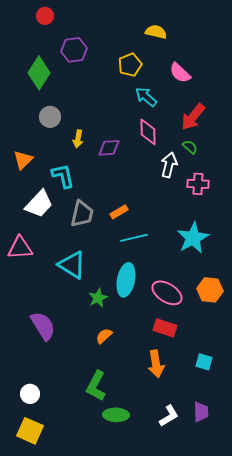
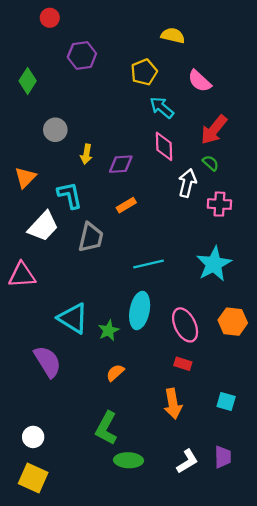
green diamond: (39, 73) -> (28, 81), moved, size x0.7
orange rectangle: (119, 212) -> (126, 205), moved
cyan triangle: (72, 265) -> (73, 318), moved
pink ellipse: (167, 293) -> (185, 325), turned 32
red rectangle: (165, 328) -> (183, 364), size x0.7

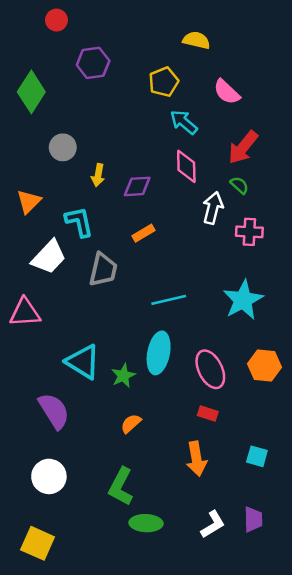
green diamond: (28, 81) -> (31, 92), size x1.4
white circle: (33, 437) -> (49, 476), moved, size x1.4

